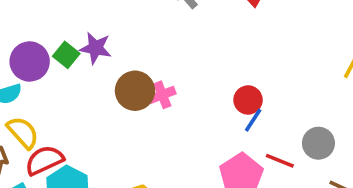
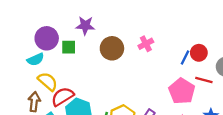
green square: (66, 55) -> (69, 47), moved, turned -32
pink cross: (162, 95) -> (146, 44), moved
red circle: (248, 100) -> (199, 53), moved

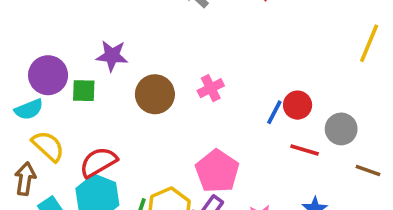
pink pentagon: (182, 91) -> (217, 171), moved
red semicircle: (63, 97) -> (98, 162), moved

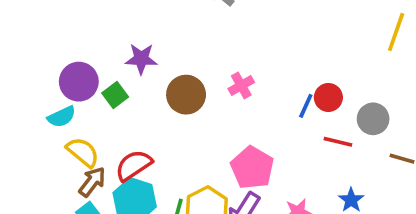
green square: (84, 91) -> (115, 95), turned -35
brown arrow: (25, 179) -> (92, 182), moved, turned 32

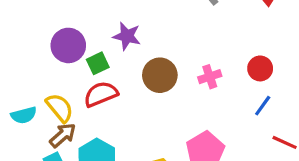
red circle: (328, 97) -> (260, 68), moved
cyan semicircle: (62, 117) -> (24, 115), moved
red semicircle: (134, 165) -> (101, 94), moved

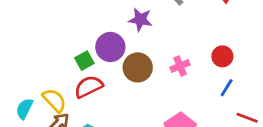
purple star: (127, 36) -> (140, 20), moved
purple circle: (68, 45) -> (110, 47), moved
cyan semicircle: (24, 115) -> (24, 109), turned 135

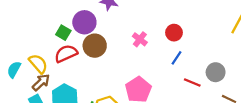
green square: (84, 61) -> (63, 33), turned -32
pink cross: (180, 66) -> (140, 39), turned -32
brown circle: (138, 67) -> (95, 46), moved

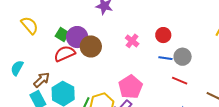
purple circle: (84, 22) -> (77, 37), moved
blue line: (177, 58) -> (165, 58), turned 64
yellow semicircle: (38, 64) -> (30, 25), moved
gray circle: (216, 72) -> (183, 57), moved

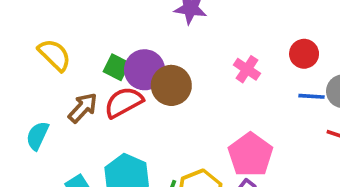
brown arrow: (42, 80) -> (83, 108), moved

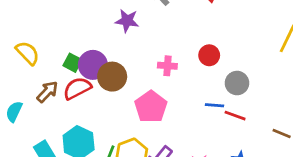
pink cross: (247, 69) -> (167, 66), turned -30
blue line: (311, 96) -> (214, 105), moved
pink pentagon: (251, 155) -> (151, 107), moved

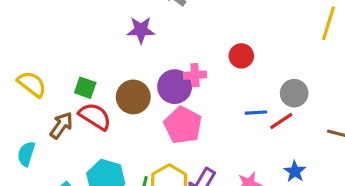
purple circle: (93, 65) -> (175, 87), moved
gray circle: (237, 83) -> (294, 93), moved
red semicircle: (77, 88) -> (95, 116), turned 68
red line: (235, 116) -> (281, 121), turned -45

